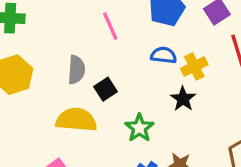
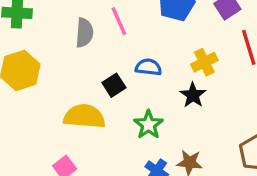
blue semicircle: (164, 55) -> (148, 67), moved
gray semicircle: (76, 70) -> (84, 33), moved

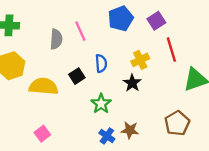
blue semicircle: (148, 67) -> (101, 63), turned 78
yellow semicircle: (84, 116) -> (43, 86), moved

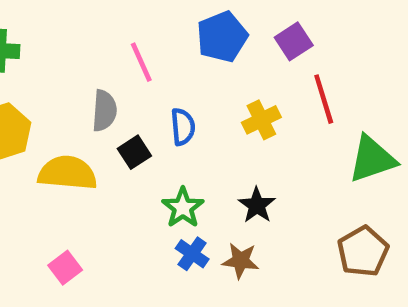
gray semicircle: (56, 39) -> (104, 111), moved
black star: (132, 83) -> (257, 205), moved
brown pentagon: (177, 123) -> (363, 251), moved
blue cross: (107, 136) -> (192, 254), moved

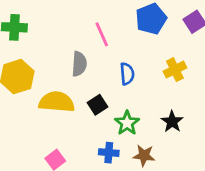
black square: (134, 152) -> (97, 105), moved
blue cross: (192, 254) -> (109, 153), moved, turned -30
brown star: (241, 261) -> (144, 155), moved

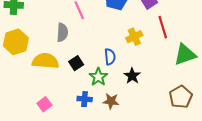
blue semicircle: (127, 74) -> (110, 57), moved

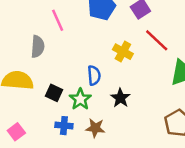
red line: (163, 27) -> (157, 40), turned -30
yellow cross: (134, 37) -> (123, 52), turned -35
black square: (76, 63) -> (54, 93), moved, turned -32

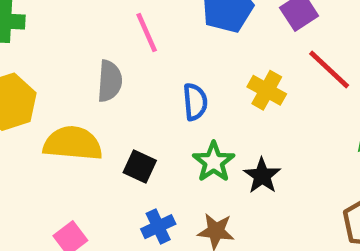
blue semicircle: (94, 75) -> (195, 102), moved
green star: (80, 99) -> (214, 162), moved
blue cross: (64, 126) -> (158, 227), turned -30

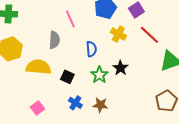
yellow cross: (267, 90) -> (118, 34), moved
black star: (262, 176) -> (120, 68), moved
blue cross: (158, 227) -> (75, 103), turned -32

